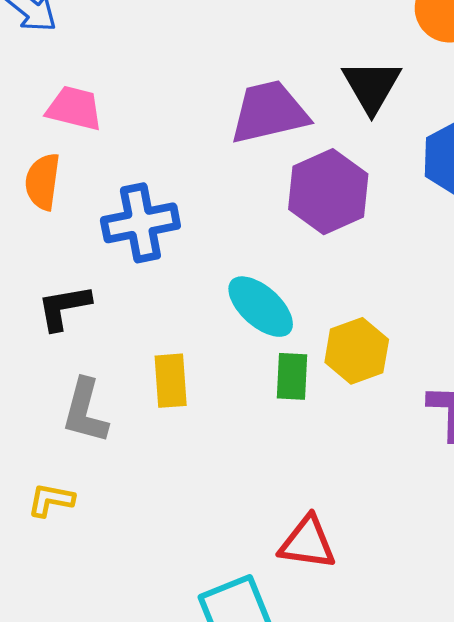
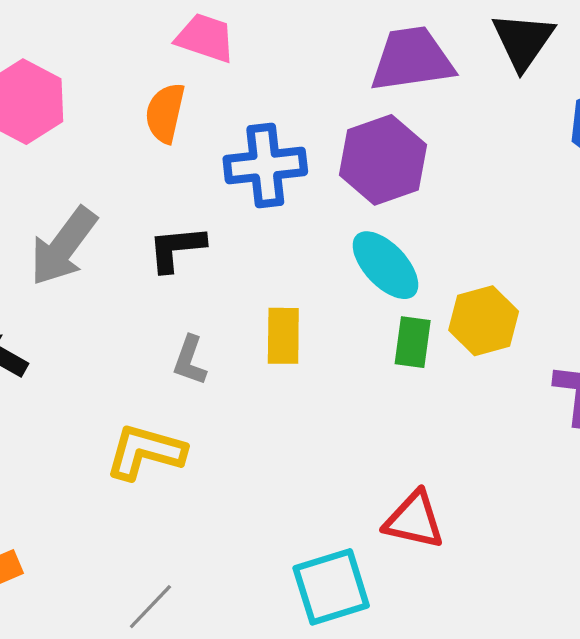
purple hexagon: (328, 192) -> (383, 160), moved
gray L-shape: (85, 411) -> (190, 360), size x0.7
yellow L-shape: (51, 500) -> (145, 452), size x1.6

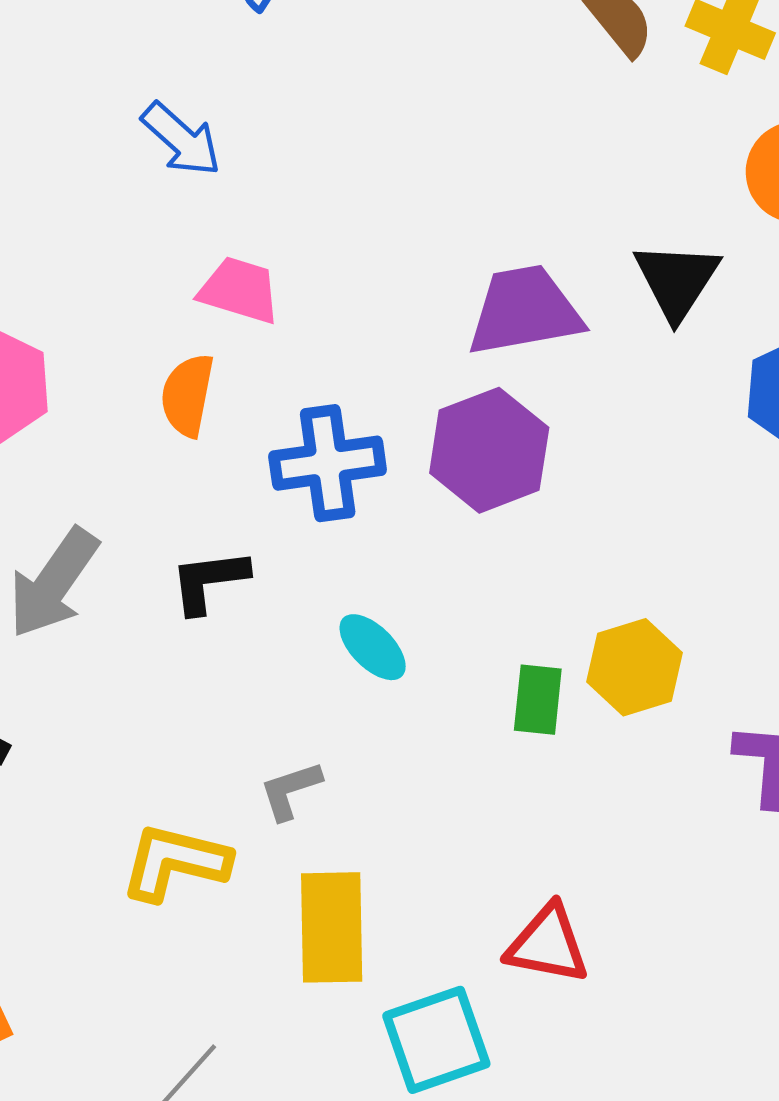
cyan ellipse: (385, 265) -> (373, 647), moved, size x0.7
yellow rectangle: (283, 336) -> (332, 927), moved, size x1.4
gray L-shape: (190, 360) -> (290, 790), moved, turned 54

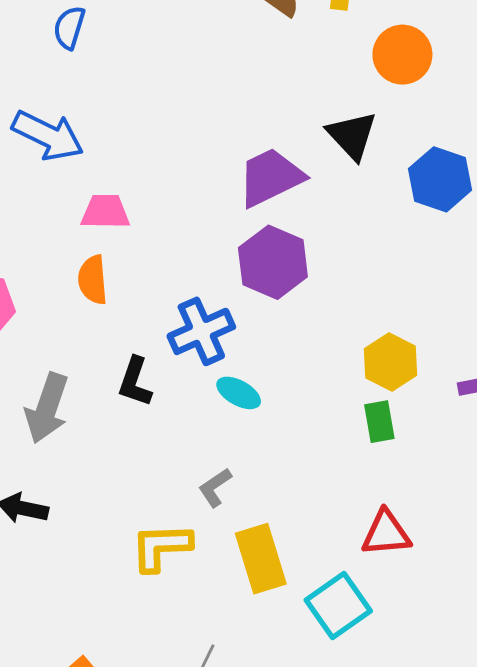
blue arrow: (181, 139) -> (48, 136), size x1.4
blue cross: (328, 463) -> (201, 331), moved
black L-shape: (209, 581) -> (135, 382), turned -48
green rectangle: (538, 700) -> (379, 422), moved

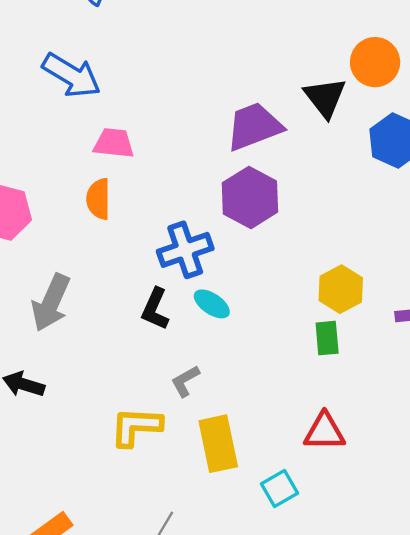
orange circle: (402, 55) -> (375, 62), moved
black L-shape: (135, 382) -> (155, 309), moved
cyan square: (338, 606) -> (279, 488), size x0.7

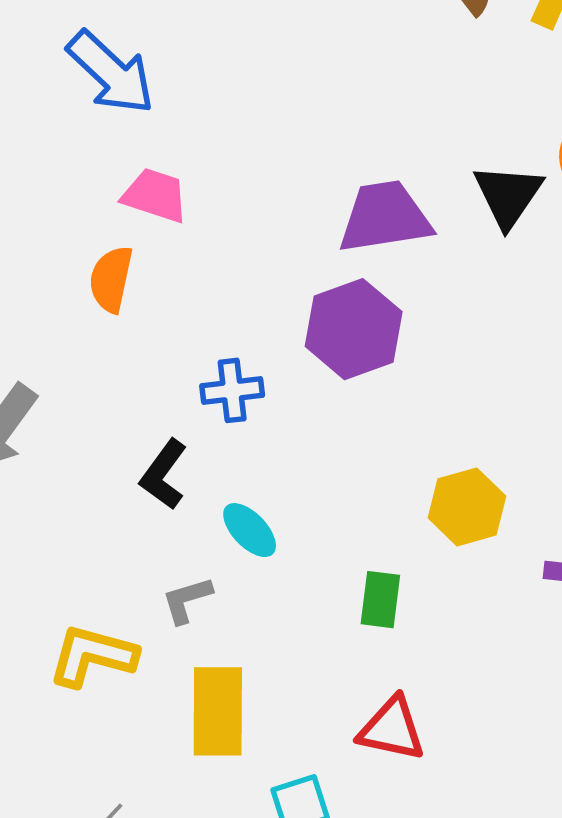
blue cross: (185, 250) -> (232, 390), size x0.7
cyan ellipse: (212, 304) -> (250, 530), moved
green rectangle: (327, 338) -> (380, 600), moved

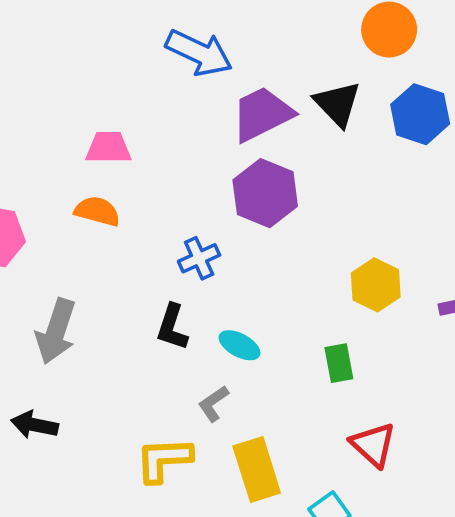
blue arrow: (111, 73) -> (199, 53), moved
black triangle: (508, 196) -> (337, 104), moved
orange semicircle: (111, 279) -> (97, 211), turned 111
red triangle: (392, 729) -> (373, 445), turned 48

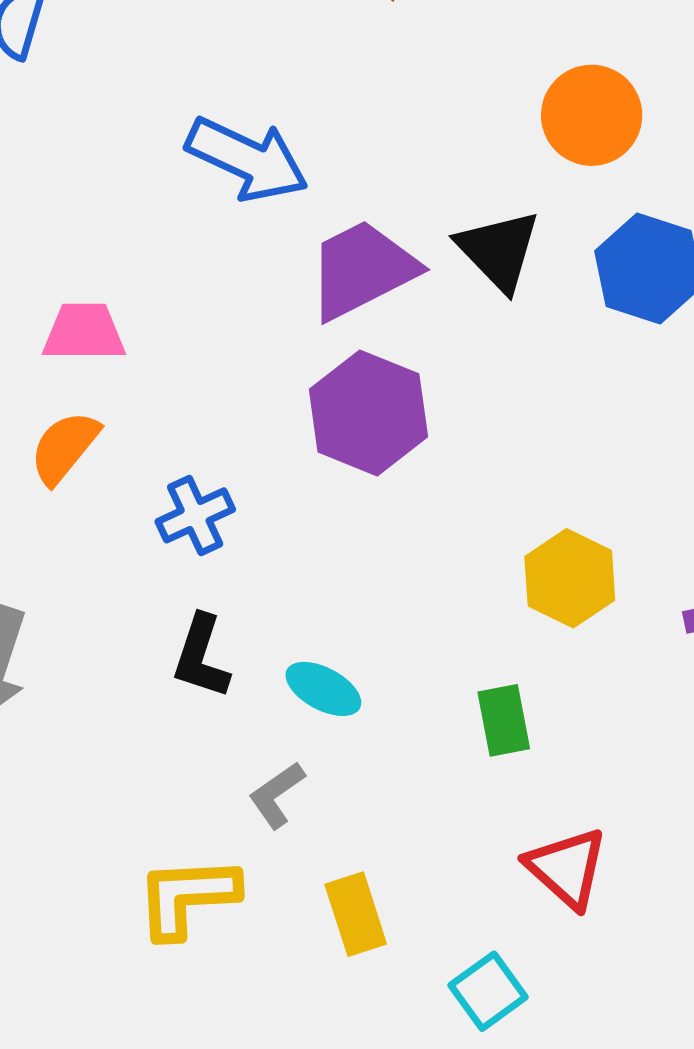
orange semicircle: (97, 211) -> (64, 447), turned -66
blue cross: (199, 258) -> (195, 515), moved
yellow rectangle: (257, 470) -> (356, 914), size x0.7

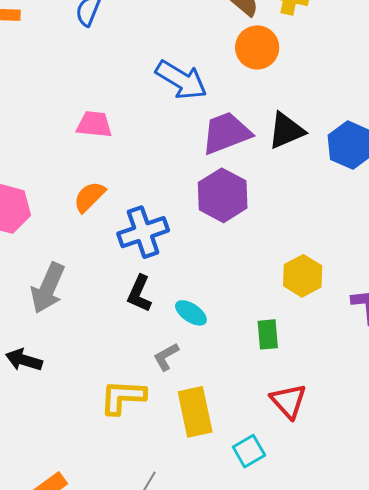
orange circle: (592, 115) -> (257, 47), moved
black triangle: (499, 250) -> (286, 131), turned 45
pink trapezoid: (84, 332) -> (94, 124), moved
blue cross: (195, 515) -> (143, 232), size x1.5
yellow rectangle: (356, 914) -> (195, 412), size x1.4

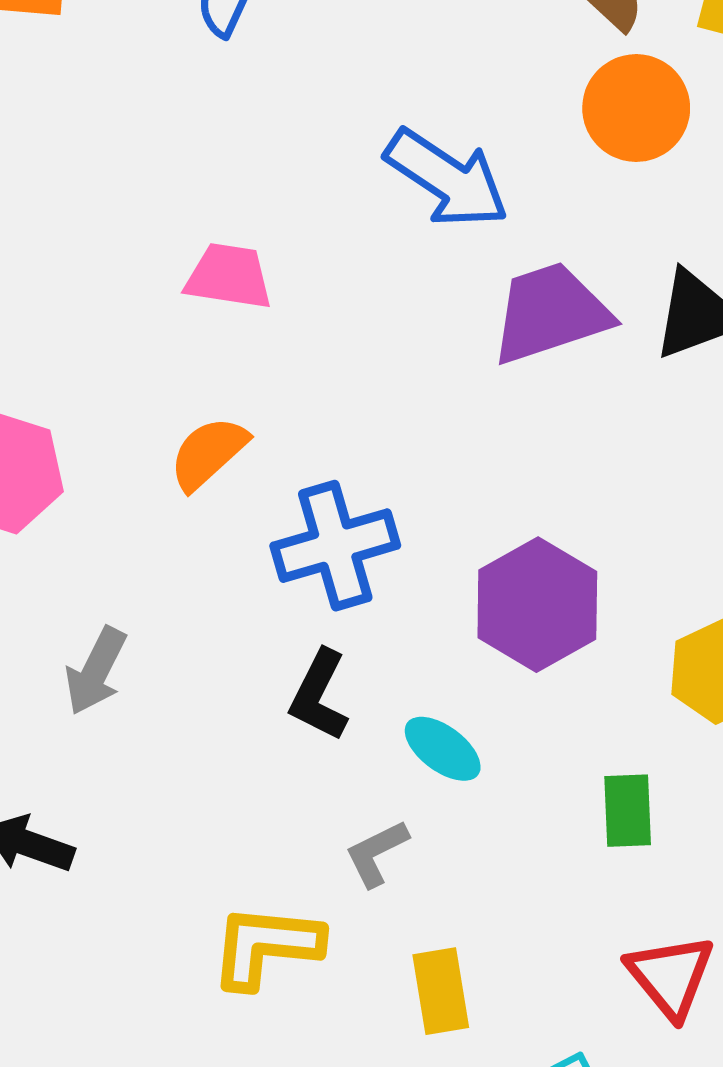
purple hexagon: (223, 195) -> (537, 605), moved
gray arrow: (48, 288) -> (96, 671), size x0.7
yellow rectangle: (195, 412) -> (441, 991), size x0.7

